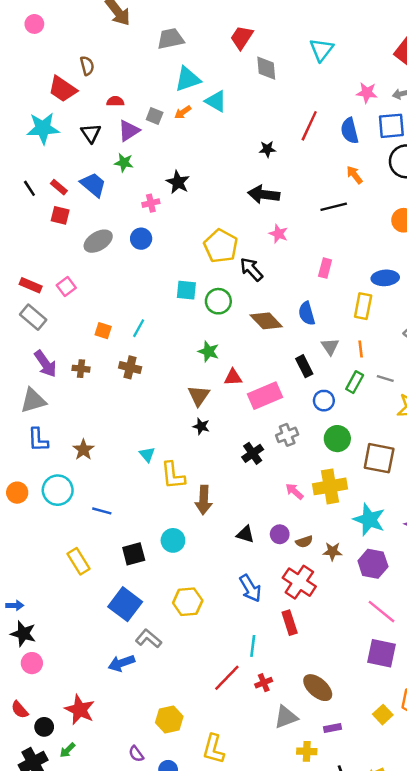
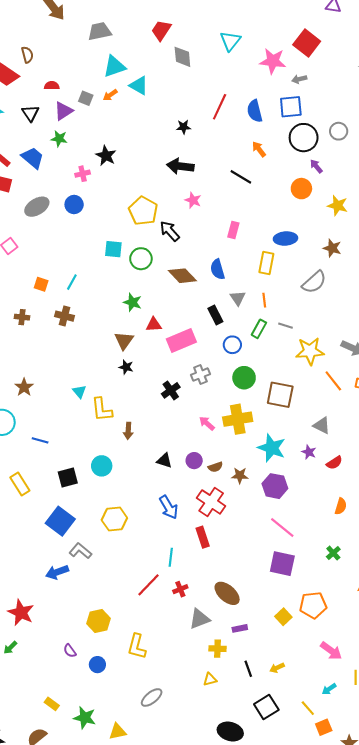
pink star: (367, 93) -> (273, 61), moved, size x1.4
black line: (334, 207) -> (241, 177), turned 45
brown arrow: (204, 500) -> (128, 431), size x0.7

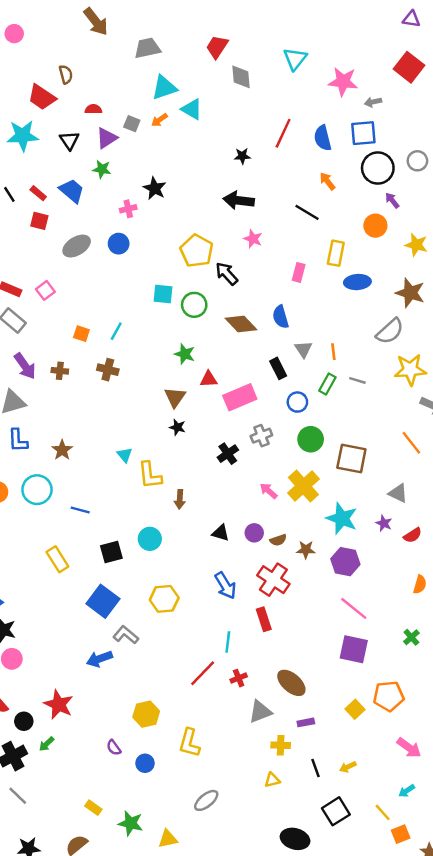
red square: (307, 43) -> (409, 67), moved
brown star: (332, 248) -> (410, 293), size x1.4
yellow rectangle: (266, 263) -> (336, 253), moved
yellow star: (310, 351) -> (410, 370), moved
yellow cross: (238, 419) -> (303, 486), turned -32

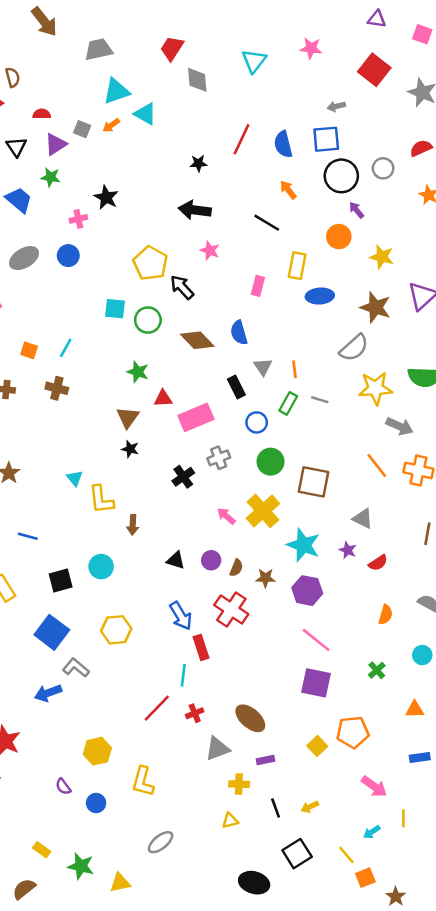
pink star: (343, 82) -> (311, 48), moved, size x0.7
brown semicircle: (278, 540) -> (236, 568), turned -49
red rectangle: (264, 619) -> (201, 647), moved

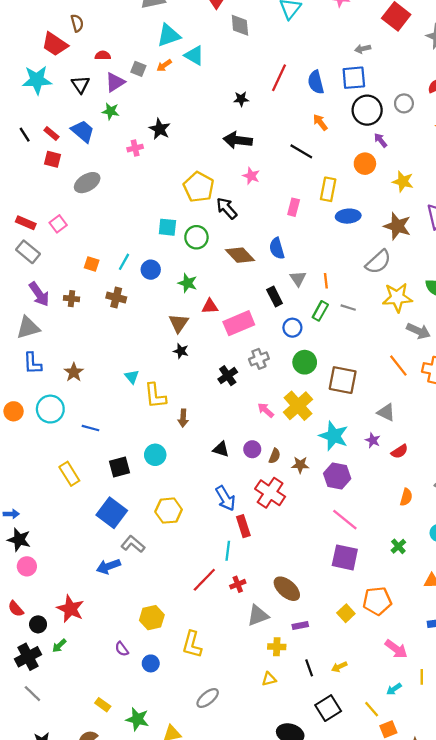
blue circle: (68, 256) -> (151, 270), moved

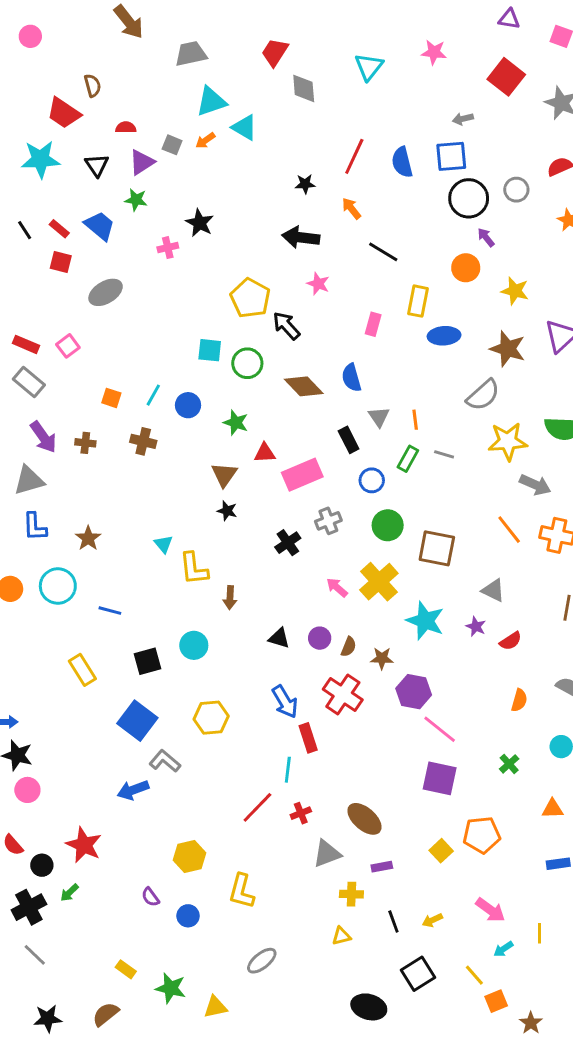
orange arrow: (320, 122) -> (351, 208), moved
purple hexagon: (337, 476) -> (414, 692), moved
pink arrow: (396, 649) -> (490, 910), moved

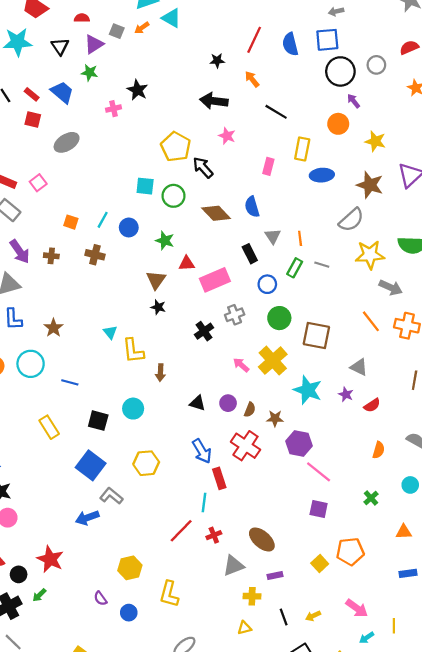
black square: (148, 661) -> (98, 421), turned 30
purple square: (440, 778) -> (319, 509), size x0.7

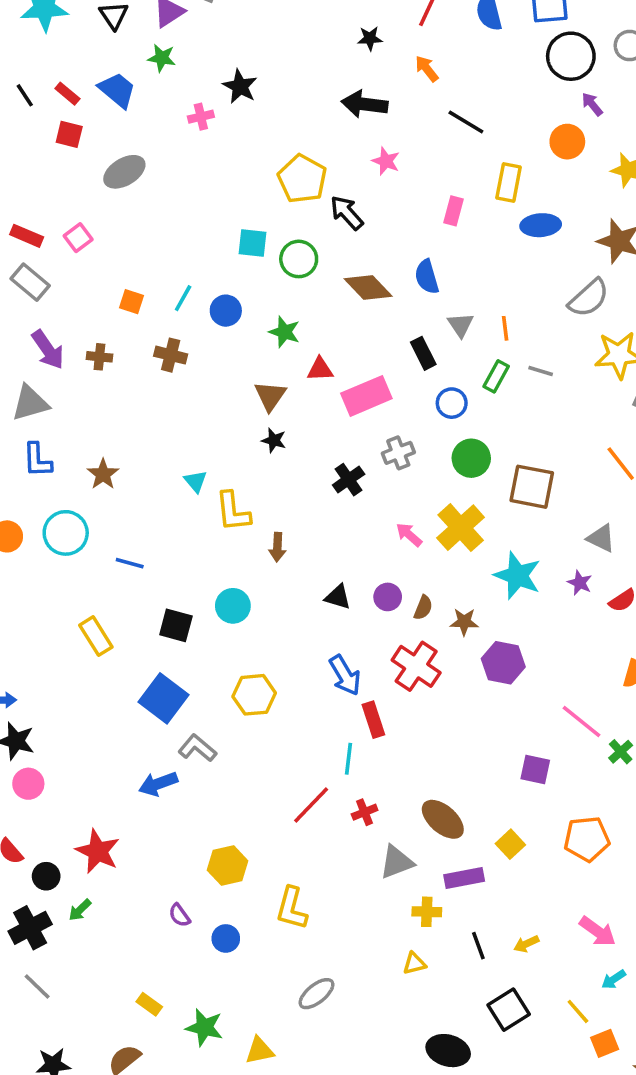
pink line: (319, 472) -> (582, 721), moved
yellow square: (320, 564) -> (510, 844), moved
purple rectangle: (275, 576) -> (464, 878), size x1.5

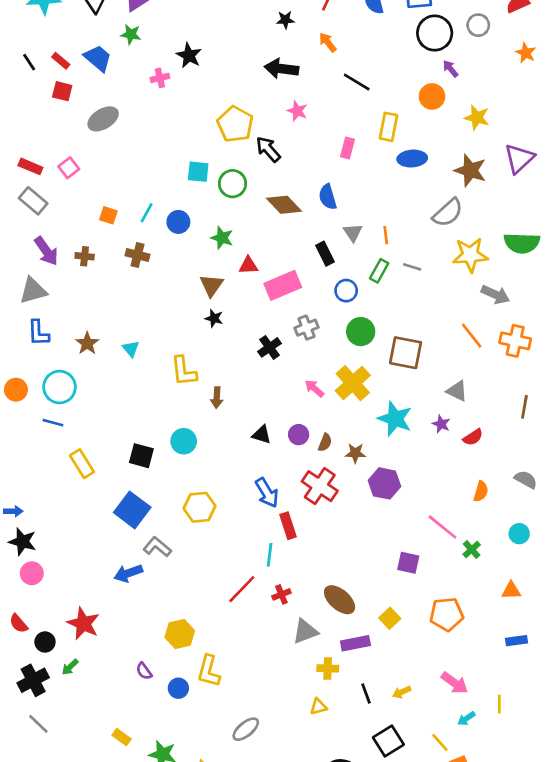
cyan triangle: (196, 481) -> (131, 349), moved
blue line: (130, 563) -> (53, 423), moved
yellow L-shape: (292, 908) -> (209, 671), moved

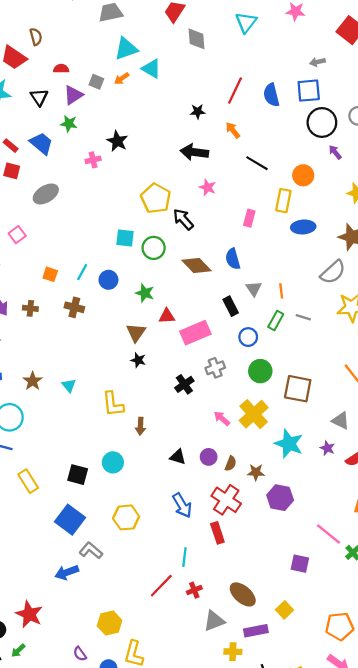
orange circle: (432, 96) -> (303, 175), moved
red rectangle: (288, 526) -> (217, 533), moved
orange pentagon: (447, 614) -> (340, 626), moved

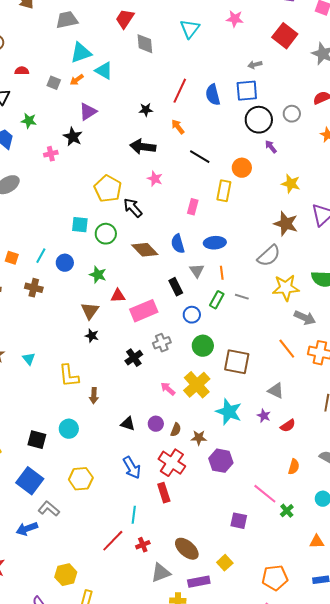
purple triangle: (73, 95) -> (88, 112), moved
blue ellipse: (303, 227) -> (215, 243), moved

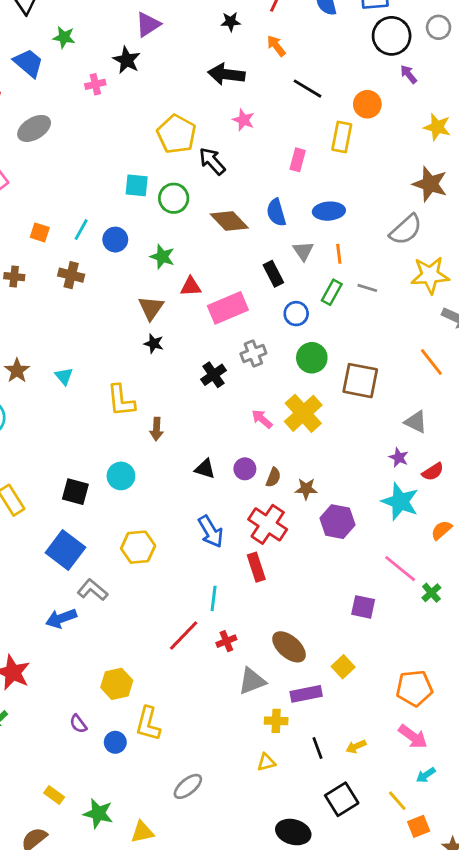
cyan star: (229, 412) -> (400, 502), moved
orange semicircle: (294, 467) -> (441, 530), turned -147

